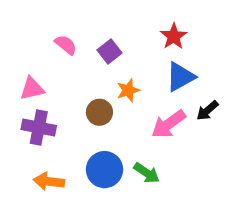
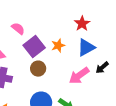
purple square: (110, 52) -> (34, 47), moved, size x1.5
orange star: (128, 90) -> (58, 46), moved

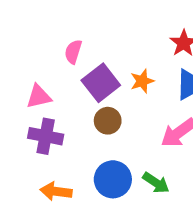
pink semicircle: (18, 29) -> (73, 52), turned -112

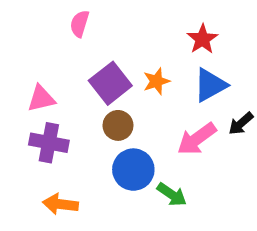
pink semicircle: (73, 52) -> (80, 24), moved
blue circle: (113, 179) -> (133, 170), moved

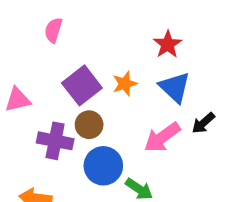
blue triangle: (210, 85) -> (175, 87), turned -48
purple cross: (49, 143) -> (55, 141), moved

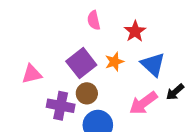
pink semicircle: (53, 30) -> (94, 20), moved, turned -30
red star: (168, 44) -> (135, 31), moved

